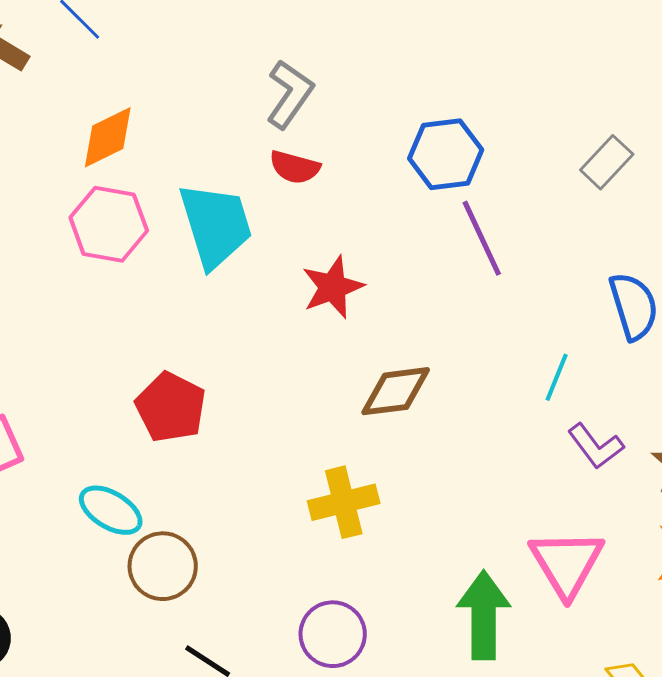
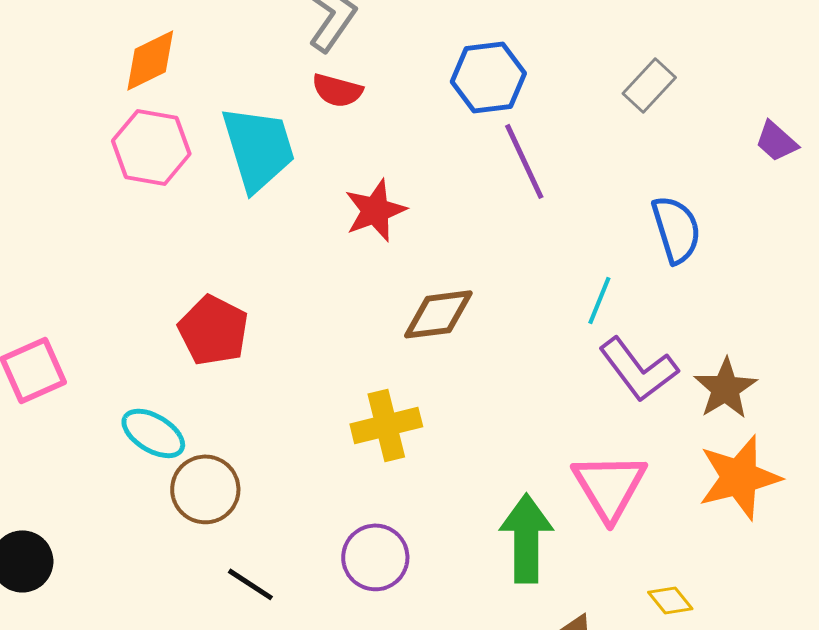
purple L-shape: (596, 446) -> (638, 369), size x1.4

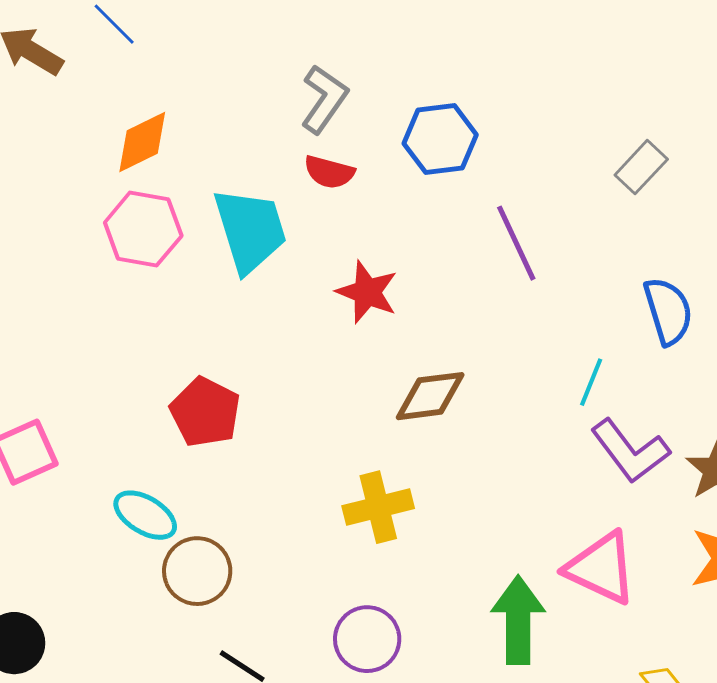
blue hexagon: (488, 77) -> (440, 139), moved
red star: (375, 210) -> (367, 292), turned -30
pink triangle: (609, 486) -> (601, 568), turned -34

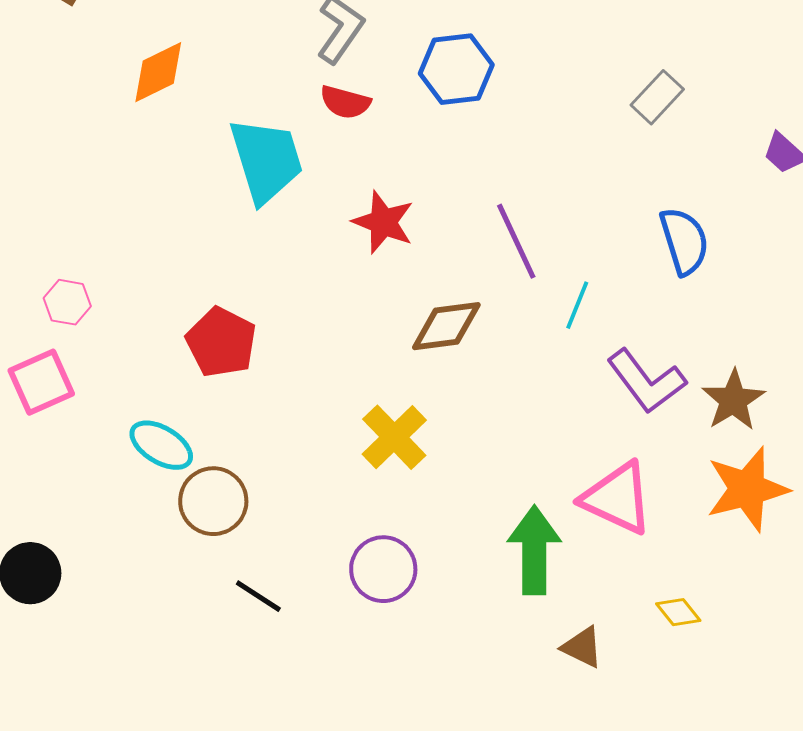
pink hexagon: (143, 229) -> (67, 302), moved, size x0.6
purple line: (516, 243) -> (516, 241), moved
cyan line: (591, 382) -> (577, 305), moved
yellow cross: (378, 507) -> (394, 437), turned -30

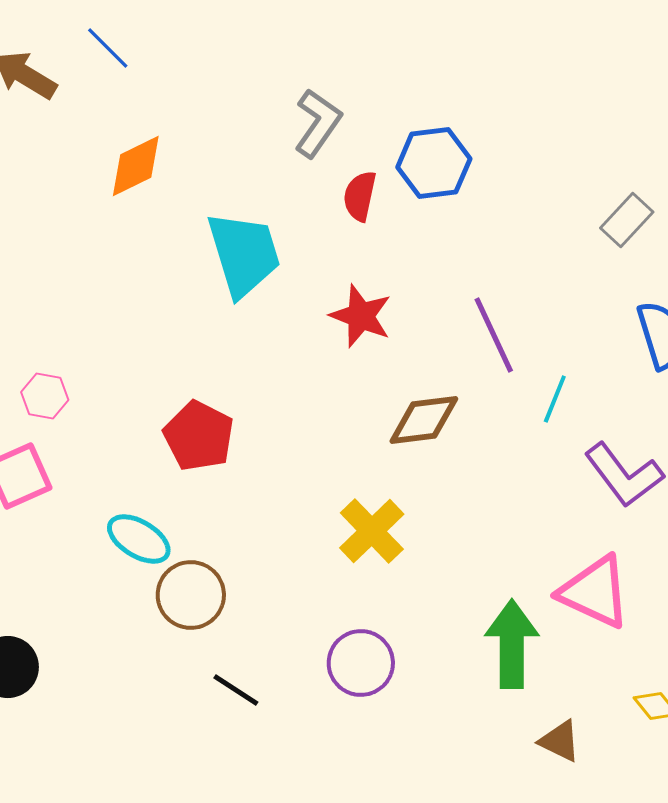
gray rectangle: (657, 97) -> (627, 220), moved
red semicircle: (345, 102) -> (360, 196), moved, turned 87

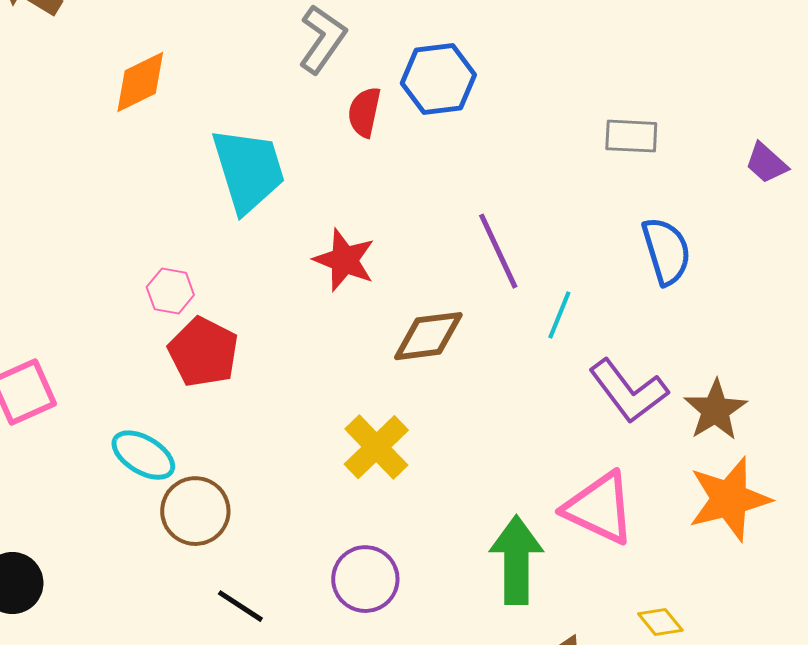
gray rectangle: (627, 220) -> (631, 136), turned 50
red star: (361, 316) -> (344, 260), moved
pink hexagon: (45, 396) -> (170, 291), moved

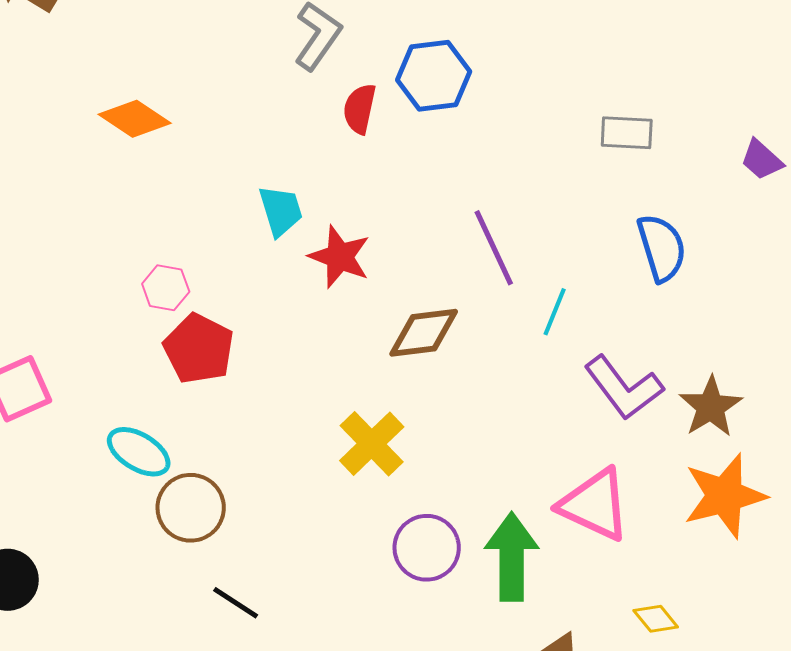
orange diamond: (140, 82) -> (135, 119), moved, turned 60
cyan trapezoid: (248, 170) -> (281, 211), moved, size x0.6
purple circle: (365, 579) -> (427, 548), moved

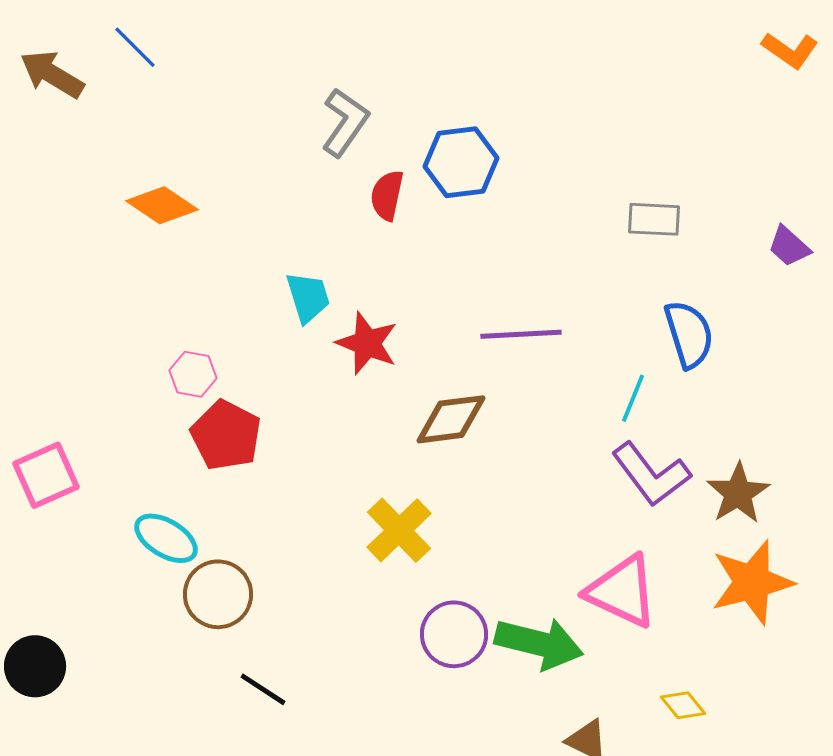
purple line: (494, 248) -> (521, 334), turned -68
cyan line: (555, 312) -> (633, 398), moved
green arrow: (512, 557) -> (539, 643), turned 104

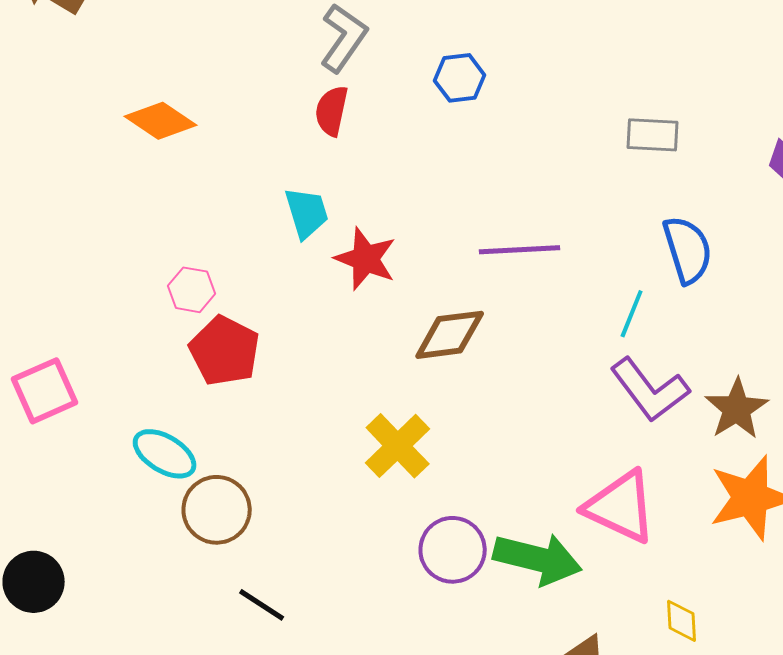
blue hexagon: (461, 162) -> (460, 78), size x0.7
red semicircle: (387, 195) -> (332, 111), moved
yellow diamond: (683, 705) -> (682, 621), turned 36

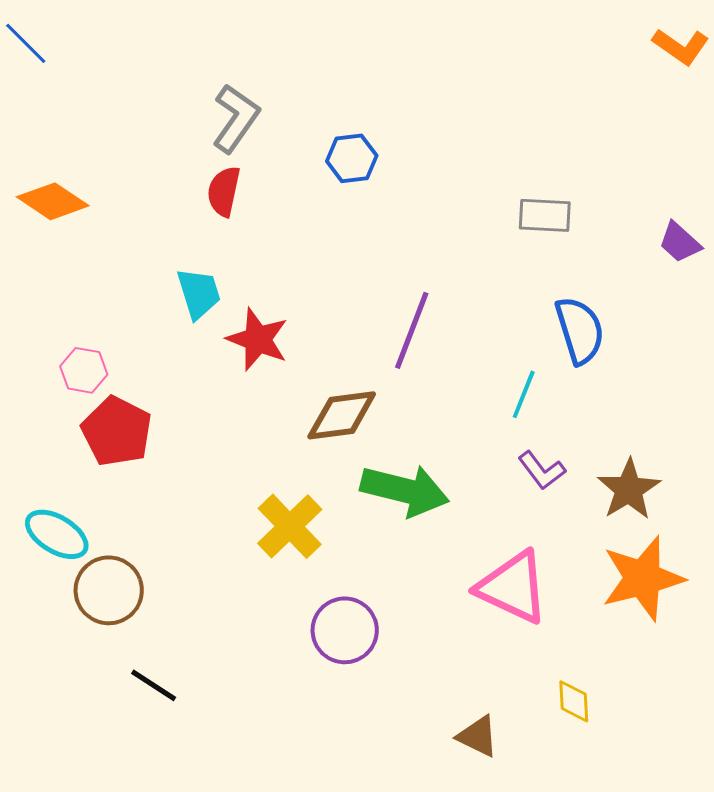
purple line: (520, 250) -> (412, 330), turned -66
purple L-shape: (650, 390) -> (542, 470), size x0.6
green arrow: (538, 559) -> (405, 490), moved

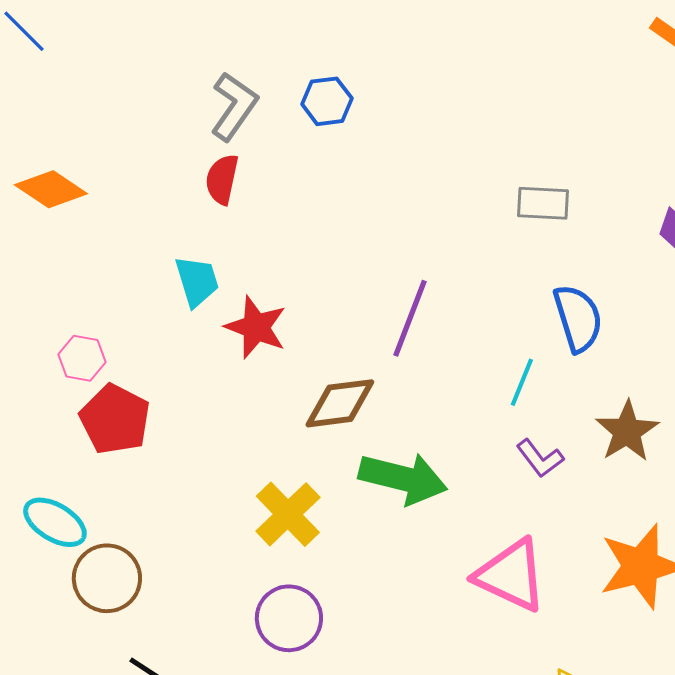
blue hexagon: (352, 158) -> (327, 101), moved
brown star: (629, 489) -> (627, 431), moved
purple circle: (345, 630) -> (289, 618), moved

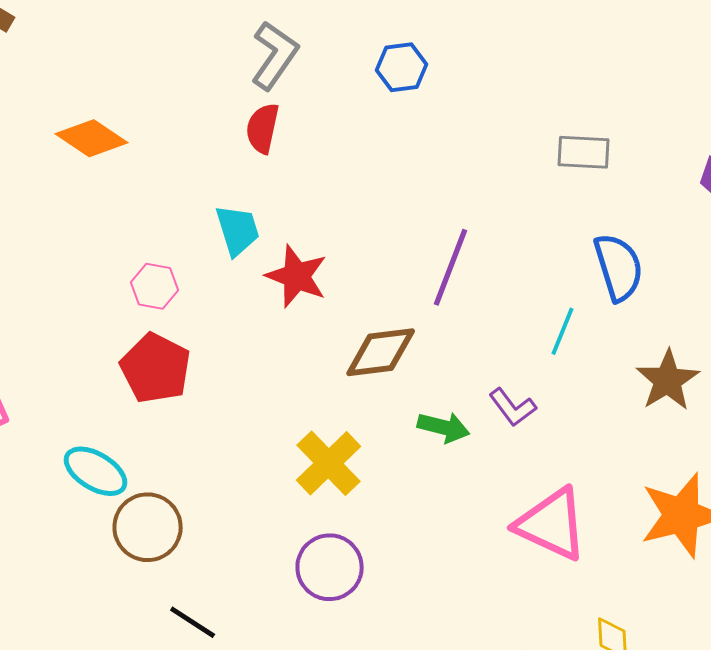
blue hexagon: (327, 101) -> (402, 67), moved
pink hexagon: (82, 358) -> (155, 286), moved
purple L-shape: (540, 458) -> (513, 407), moved
green arrow: (403, 478) -> (444, 427), size x0.6

